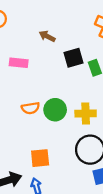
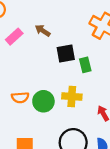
pink rectangle: (19, 63) -> (14, 37), moved, turned -54
yellow cross: (86, 114) -> (72, 97), moved

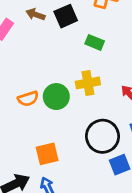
black square: (66, 53) -> (66, 16), moved
green rectangle: (85, 65) -> (95, 42), turned -40

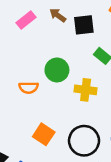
green circle: (56, 97) -> (57, 70), moved
orange square: (47, 154) -> (44, 134), moved, turned 30

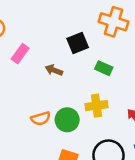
brown arrow: (58, 15) -> (54, 70), moved
green circle: (57, 70) -> (67, 120), moved

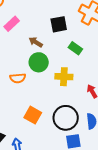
green circle: (67, 120) -> (39, 62), moved

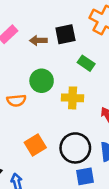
brown arrow: (36, 42) -> (38, 40), moved, turned -32
orange square: (33, 115) -> (35, 145), turned 30

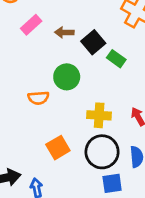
black square: (65, 34) -> (93, 42), moved, turned -30
yellow cross: (73, 98) -> (99, 115), moved

